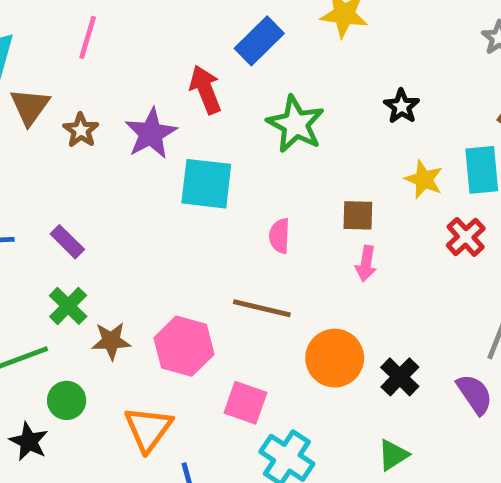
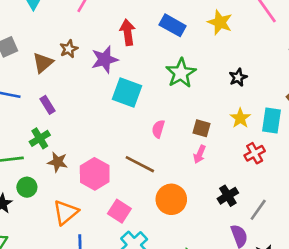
blue rectangle: (259, 41) -> (173, 25), turned 60
red arrow: (205, 90) -> (128, 32), moved
brown triangle: (30, 107) -> (43, 63), moved
black cross: (400, 377) -> (228, 196), moved

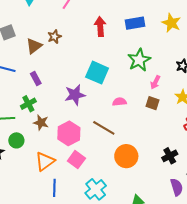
blue rectangle: (173, 25) -> (135, 23), turned -42
purple star: (105, 59) -> (75, 95), moved
pink semicircle: (158, 129) -> (119, 102), turned 64
pink arrow: (200, 154) -> (155, 82), moved
pink square: (119, 211) -> (76, 160), moved

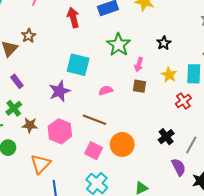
pink square: (76, 160) -> (94, 151), moved

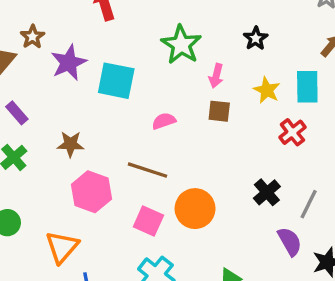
purple star: (59, 91) -> (69, 63), moved
brown star: (30, 125) -> (70, 144), moved

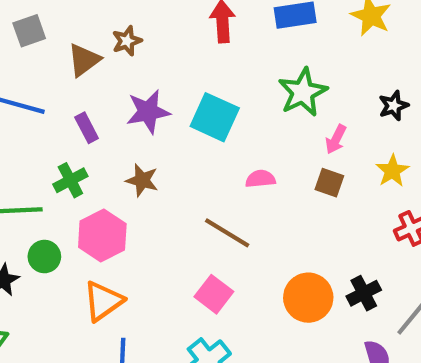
purple star: (69, 63) -> (148, 112), moved
pink hexagon: (91, 192) -> (102, 236), moved
orange circle: (195, 209) -> (308, 298), moved

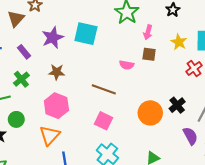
pink semicircle: (260, 179) -> (127, 65), moved, turned -152
pink hexagon: (102, 236) -> (56, 106), moved

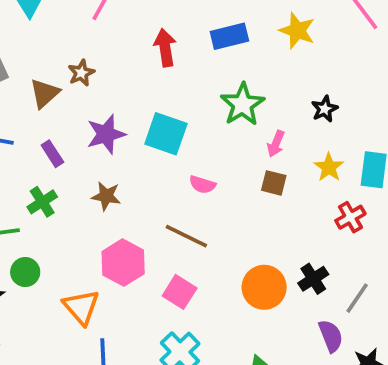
pink semicircle: (127, 65) -> (202, 185), moved
pink hexagon: (56, 106) -> (123, 263), moved
orange triangle: (50, 135) -> (81, 307), turned -30

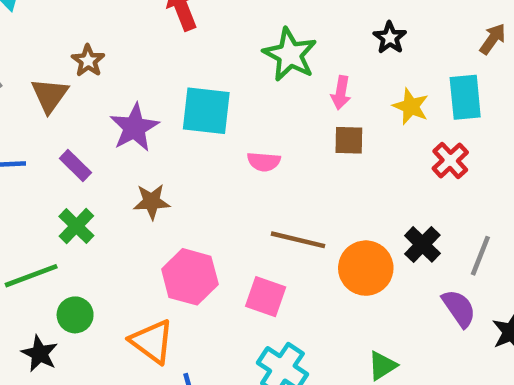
brown line: (186, 236) -> (298, 240), moved

